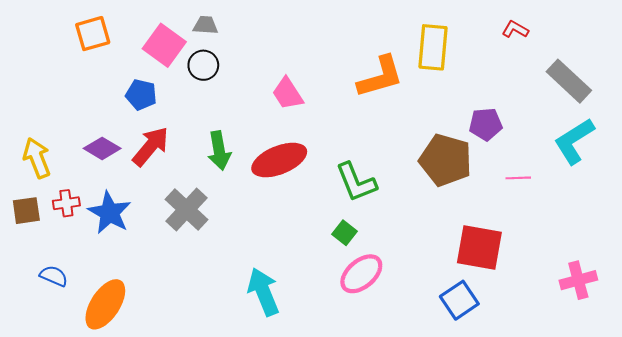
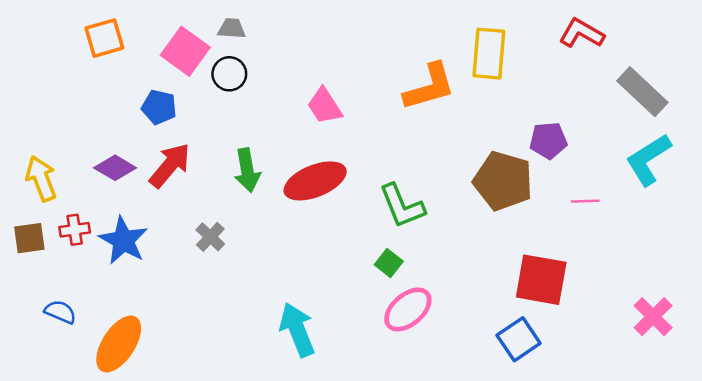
red L-shape: (515, 29) -> (582, 33), size x1.5
gray cross: (186, 210) -> (210, 237), size x0.6
pink cross: (578, 280) -> (653, 317), turned -30

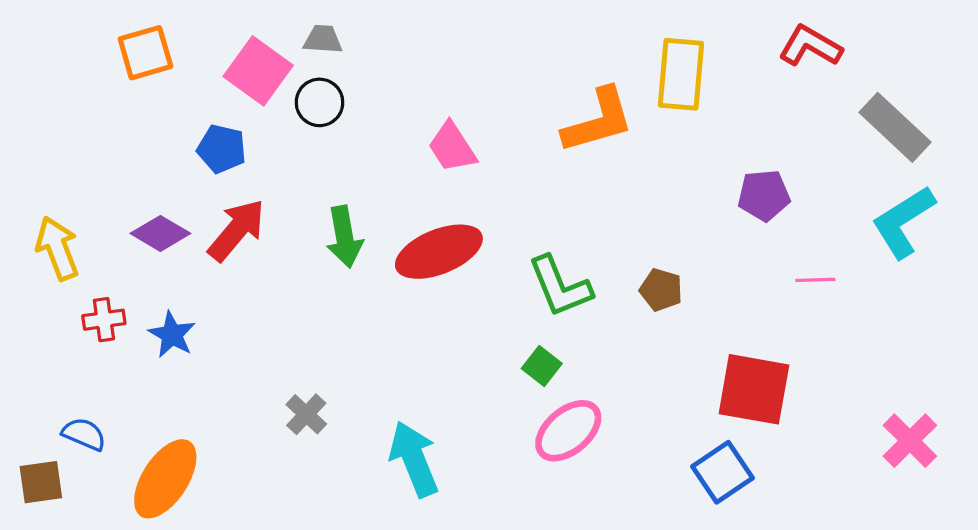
brown pentagon: (503, 181) -> (661, 290), moved, size x0.5
gray cross: (210, 237) -> (306, 414), moved
brown square: (29, 238) -> (41, 482), moved
blue star: (123, 240) -> (172, 335), size x0.7

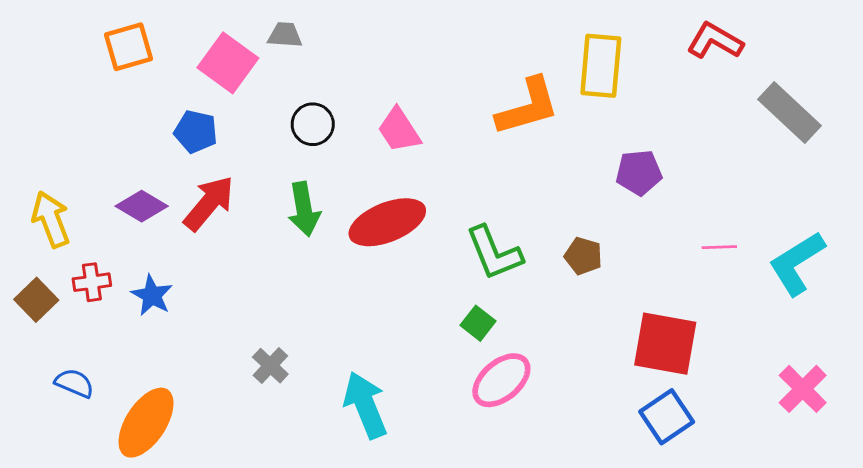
black circle: (320, 102) -> (313, 124), moved
purple pentagon: (764, 195) -> (639, 173), moved
cyan L-shape: (903, 222) -> (797, 263), moved
blue square: (722, 472) -> (667, 417), moved
brown square: (41, 482) -> (36, 300), moved, turned -36

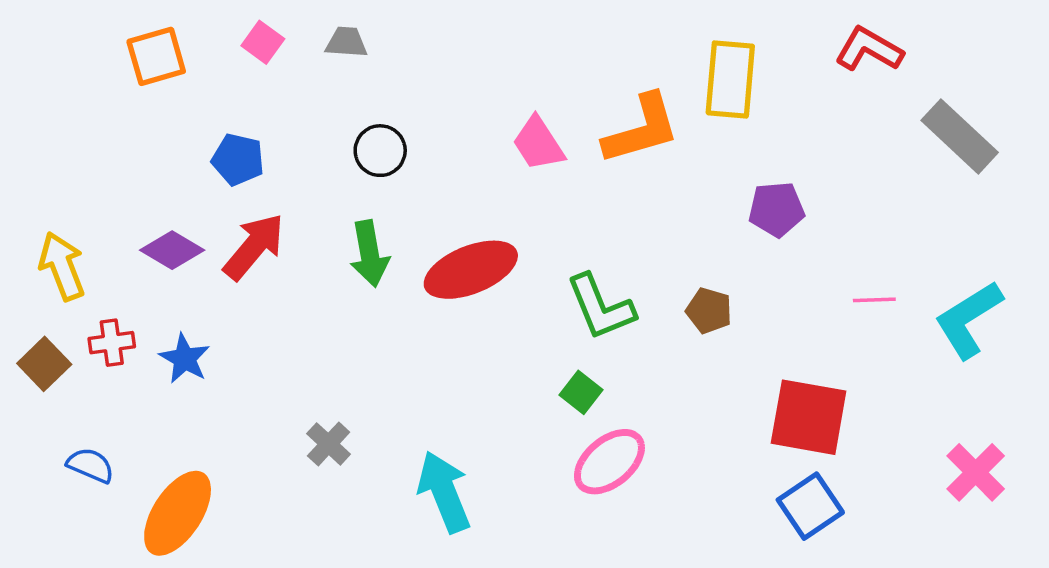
pink square: (228, 63) -> (263, 42), moved, size x0.6
pink trapezoid: (399, 130) -> (538, 144), moved

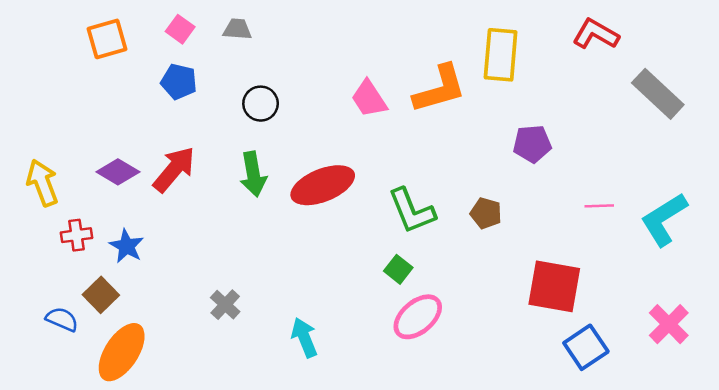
blue pentagon: (238, 160) -> (179, 82), moved
brown square: (44, 364) -> (101, 295), moved
cyan arrow: (444, 492) -> (304, 338), size x0.7
blue square: (810, 506) -> (586, 347), moved

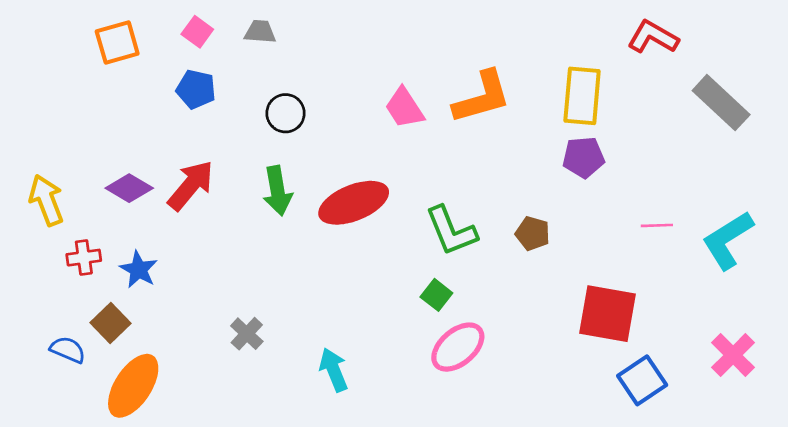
yellow rectangle: (501, 55) -> (582, 96), moved

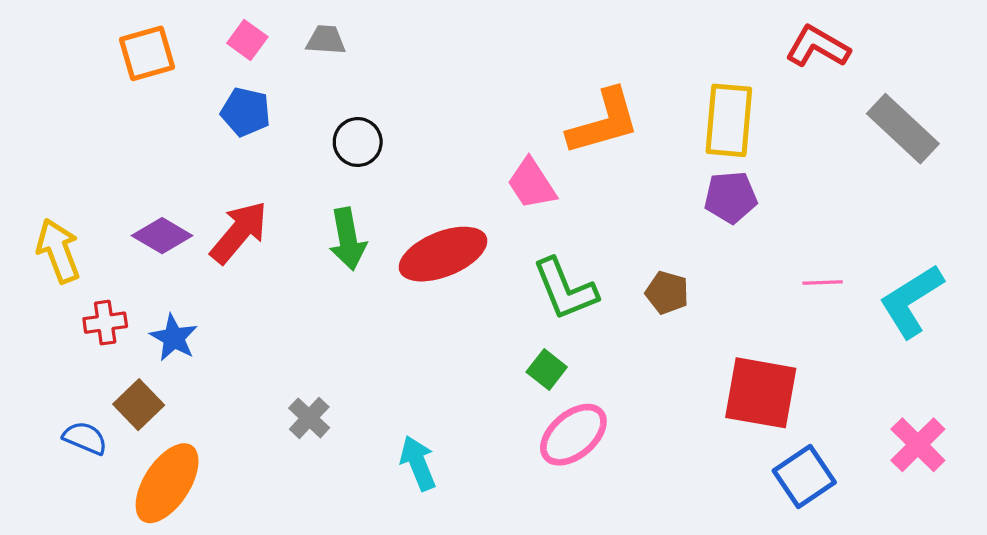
pink trapezoid: (404, 108) -> (532, 184), moved

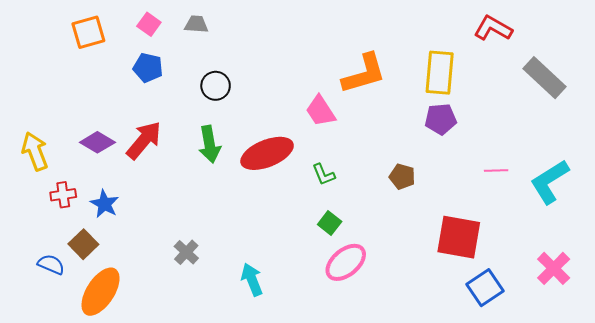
green L-shape: (565, 289) -> (324, 175), moved, size x0.6

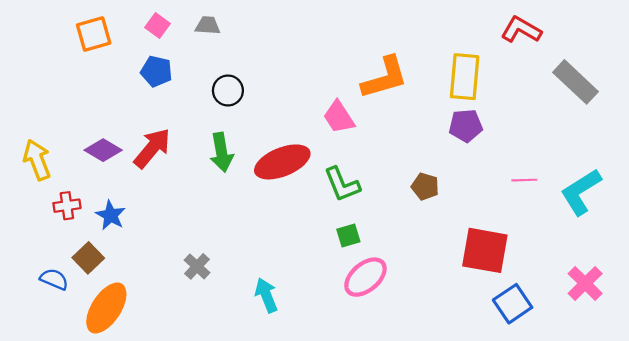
green L-shape: (324, 175) -> (342, 184), size x1.5
green square: (330, 223) -> (348, 235), turned 35

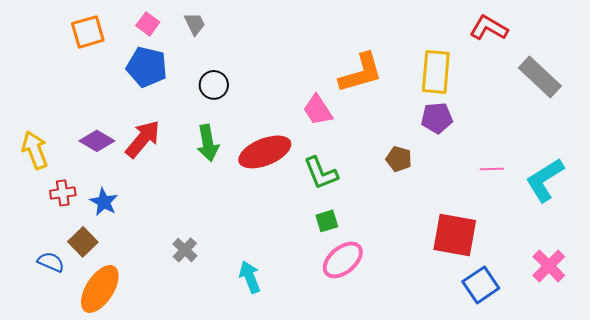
gray trapezoid: (208, 25) -> (195, 24), turned 60
blue pentagon: (156, 71) -> (147, 67), size x1.4
brown pentagon: (425, 186) -> (399, 159), moved

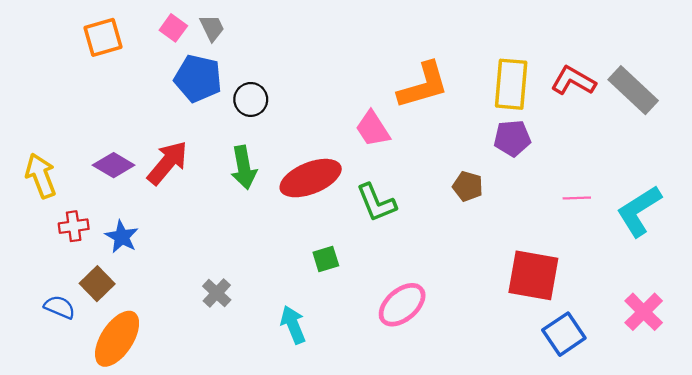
gray trapezoid: (195, 24) -> (212, 28), moved
red L-shape: (489, 28) -> (573, 81), moved
blue pentagon: (147, 67) -> (198, 78), moved
green square: (327, 221) -> (326, 259), moved

